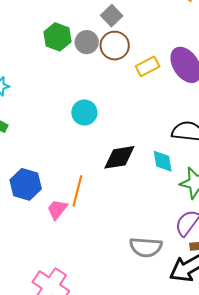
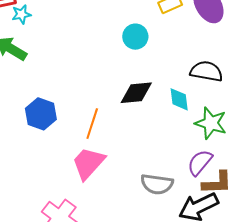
cyan circle: (84, 112) -> (135, 37), moved
pink trapezoid: (57, 209) -> (88, 163), moved, size x1.6

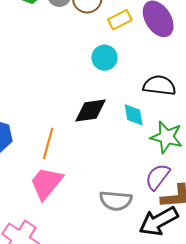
cyan circle: (135, 37) -> (104, 58), moved

